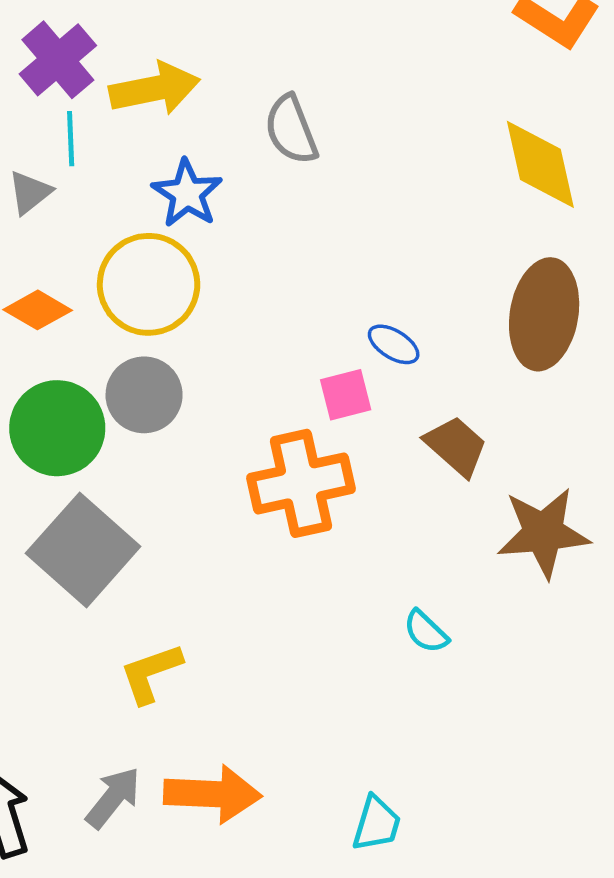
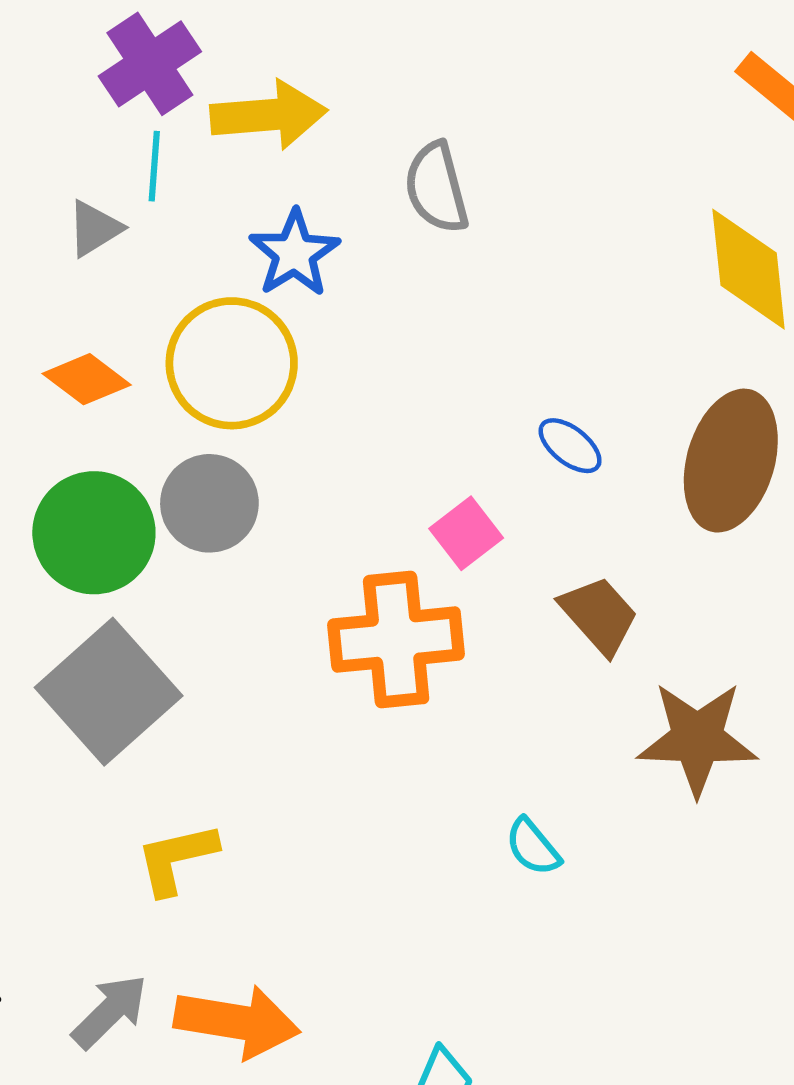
blue ellipse: (394, 344) -> (570, 446), moved
pink square: (346, 395) -> (466, 533), turned -30

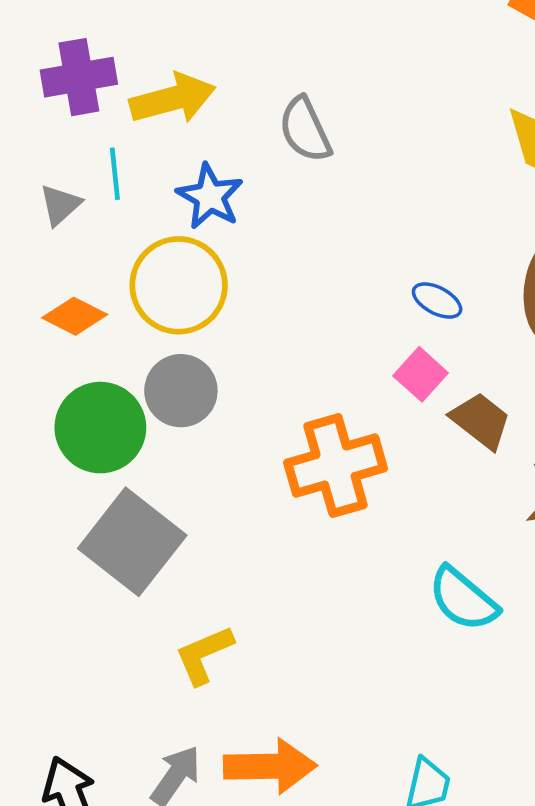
purple cross: (150, 64) -> (79, 77), turned 34
cyan line: (154, 166) -> (115, 174), moved
pink square: (466, 533) -> (421, 374), moved
cyan semicircle: (533, 847) -> (463, 599), size x1.6

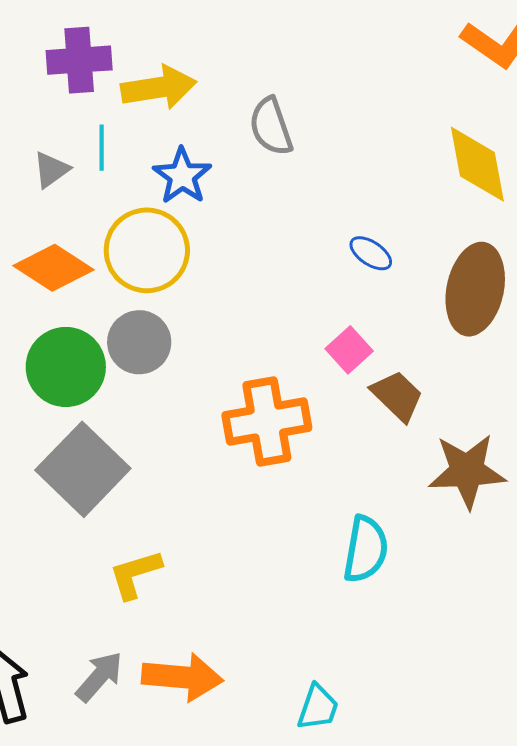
blue ellipse: (437, 301) -> (371, 253), moved
orange diamond: (75, 316) -> (53, 268), size x1.4
cyan semicircle: (463, 599) -> (366, 549), turned -126

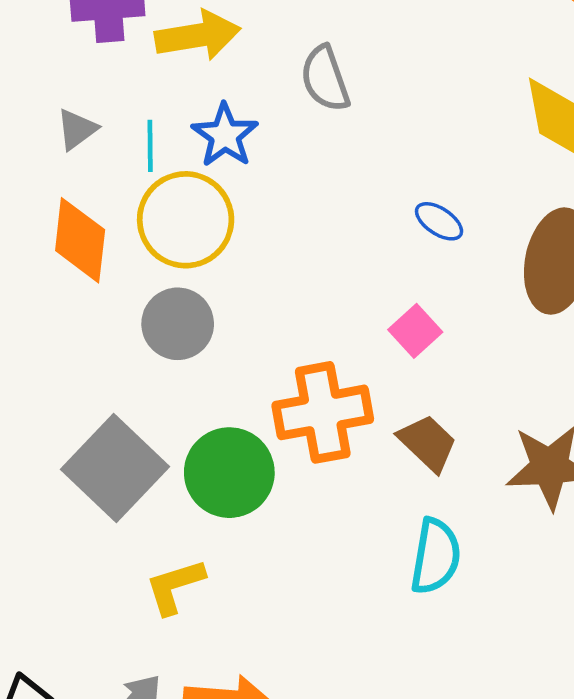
cyan line: (102, 148) -> (150, 146), moved
orange diamond: (53, 268) -> (80, 240), turned 64
green circle: (66, 367) -> (229, 473), moved
brown trapezoid: (397, 396) -> (428, 443), moved

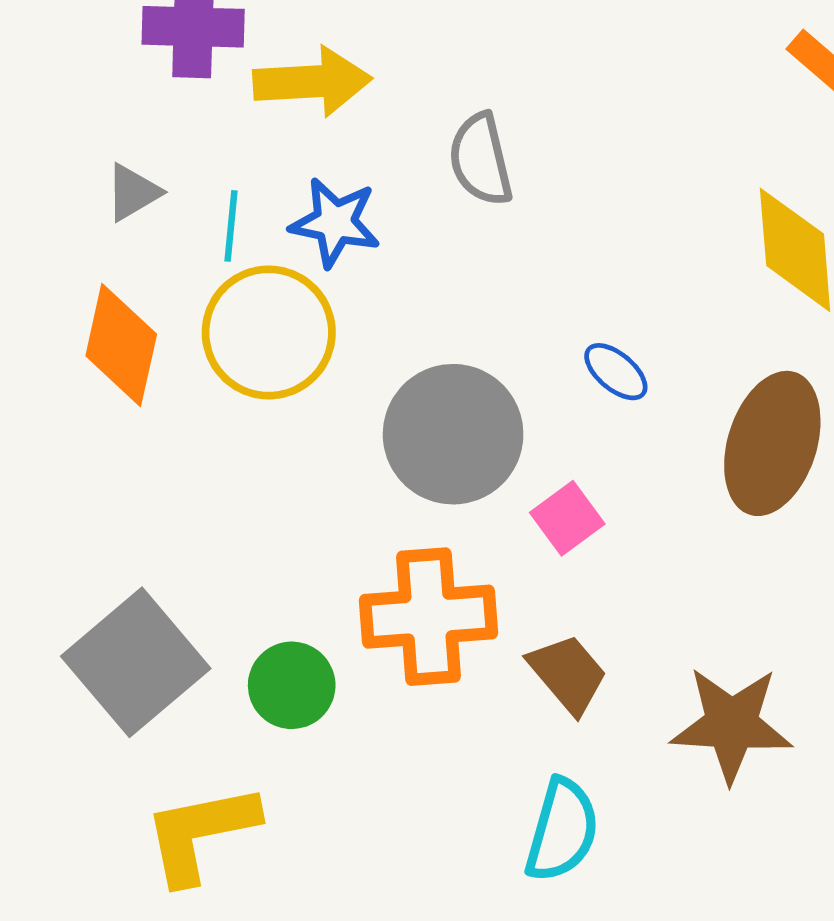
blue star: (225, 135) -> (335, 222), turned -30
gray circle: (178, 324) -> (453, 434), moved, size x1.4
green circle: (229, 473) -> (292, 685), size x0.7
yellow L-shape: (175, 586) -> (200, 833), size x1.4

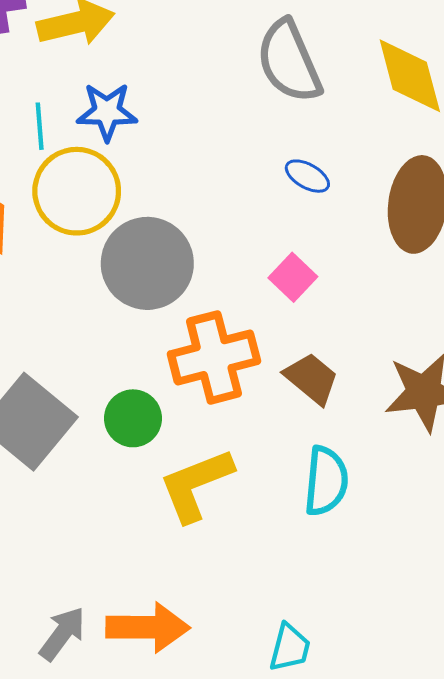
gray semicircle: (481, 159) -> (289, 61), moved, size x1.4
gray circle: (453, 434) -> (147, 263), moved
yellow L-shape: (200, 833) -> (196, 485), moved

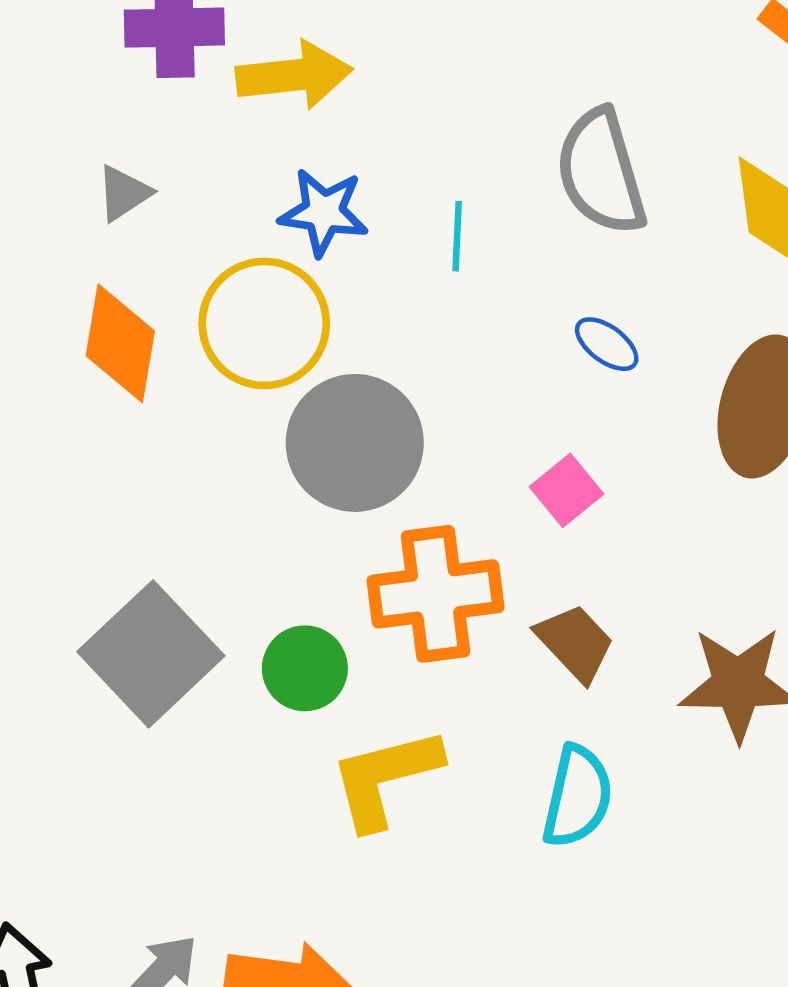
cyan line: (40, 126) -> (457, 236), moved

